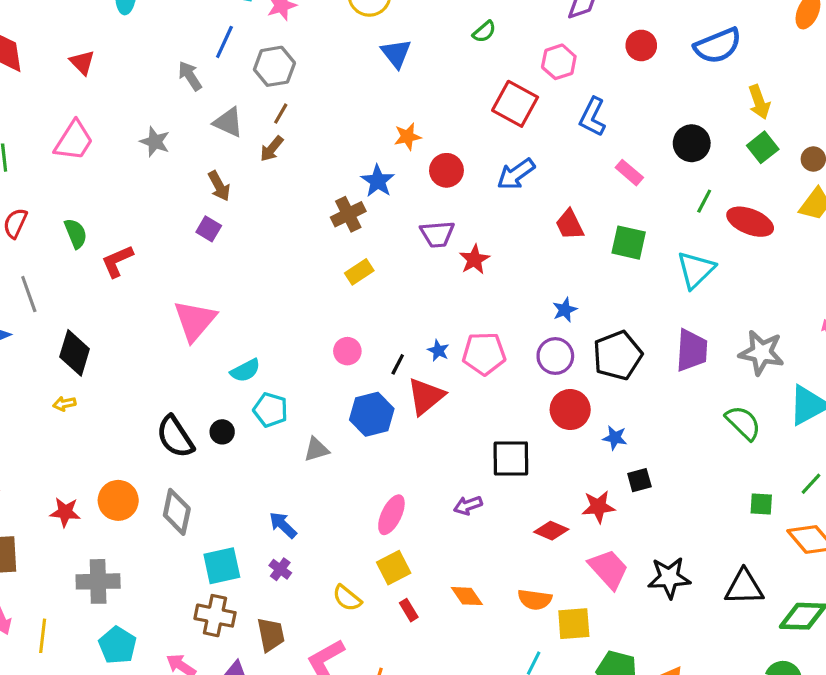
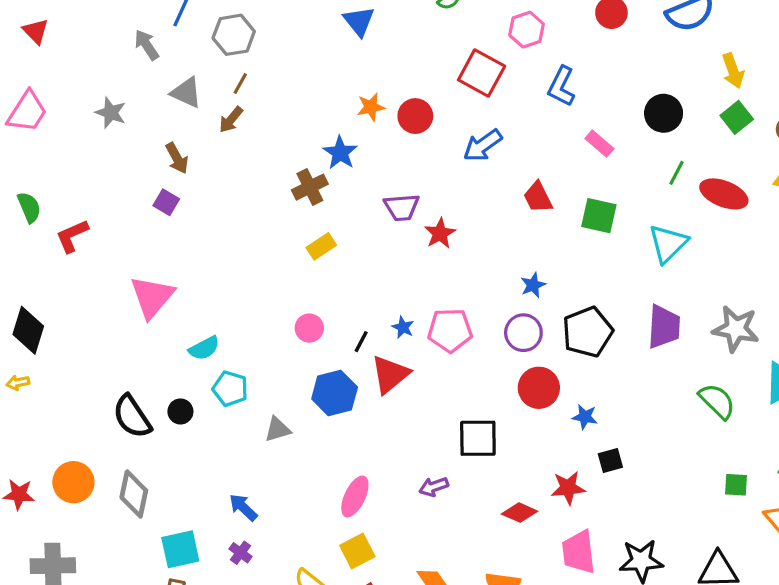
red circle: (446, 170) -> (415, 116), moved
pink trapezoid: (609, 569) -> (579, 552), turned -144

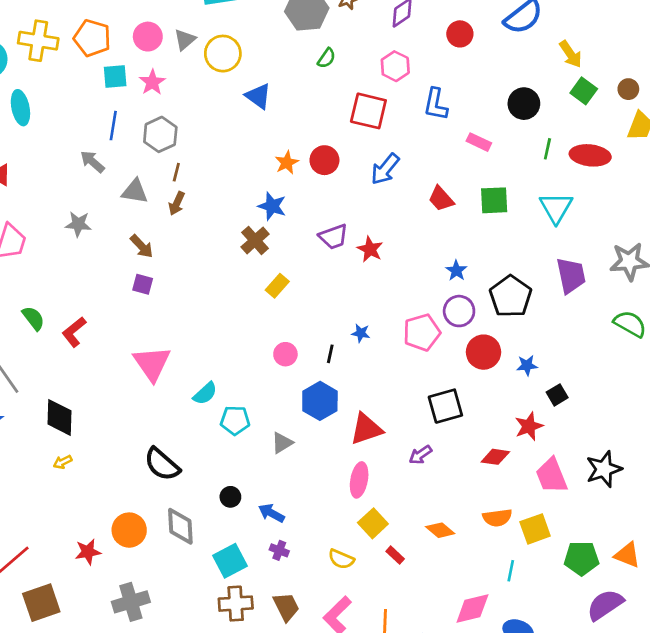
pink pentagon: (450, 330) -> (422, 332), moved
red triangle: (390, 374) -> (366, 429), moved, turned 36
black circle: (180, 411) -> (230, 497), moved

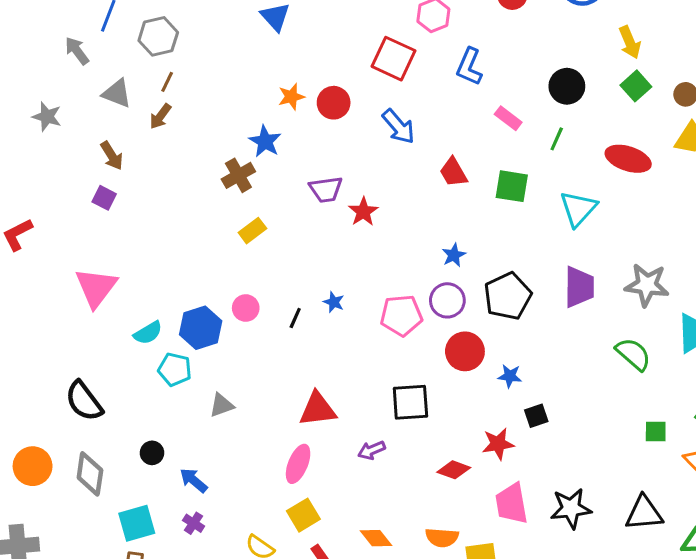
green line: (547, 149) -> (557, 139), moved
blue arrow: (385, 169) -> (398, 127), turned -92
blue hexagon: (320, 401) -> (201, 328), moved

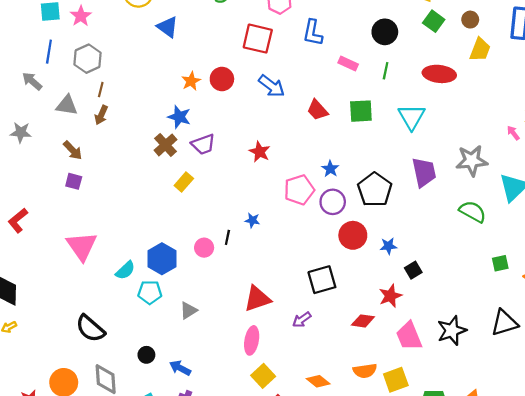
purple trapezoid: (326, 189) -> (203, 144), moved
pink circle: (246, 308) -> (204, 248), moved
pink pentagon: (401, 315) -> (299, 190), moved

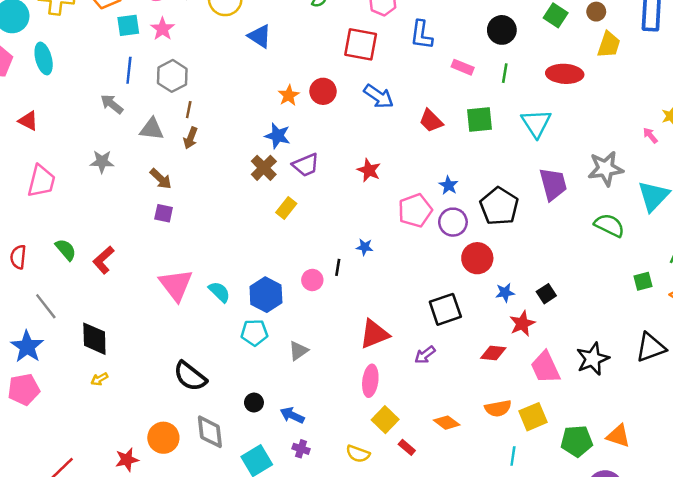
blue star: (388, 246) -> (505, 293), moved
cyan semicircle: (125, 270) -> (219, 292), moved, turned -90

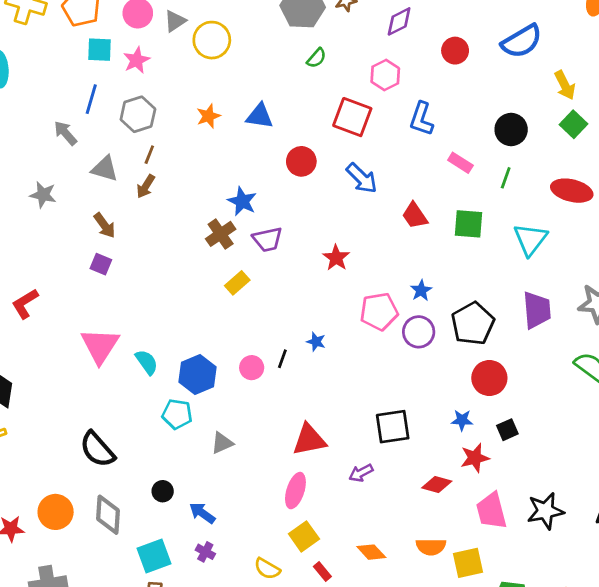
blue triangle: (260, 36) -> (260, 116), moved, turned -35
orange star: (289, 95) -> (208, 116), moved
red circle: (477, 258) -> (489, 378), moved

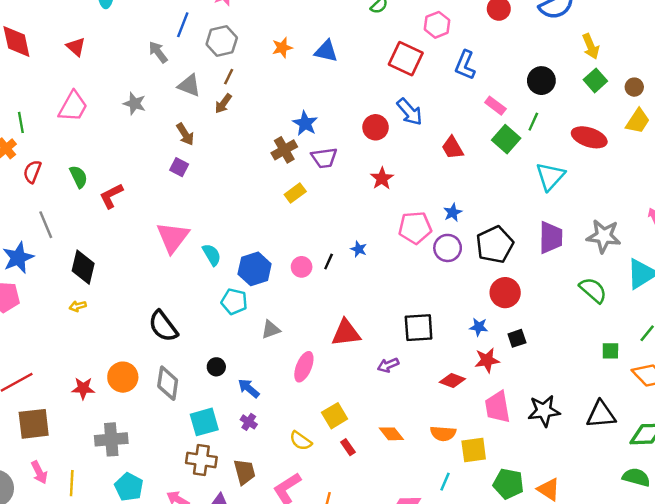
red circle: (301, 161) -> (376, 127), moved
green square: (468, 224) -> (506, 139), moved, turned 32
pink ellipse: (295, 491) -> (304, 367), moved

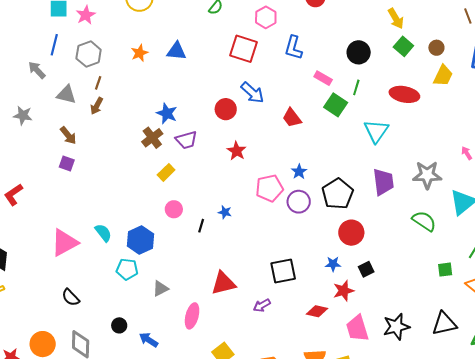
pink triangle: (173, 237) -> (64, 243), moved, turned 32
pink circle: (302, 267) -> (174, 209), moved
black semicircle: (163, 326) -> (71, 297), size x0.7

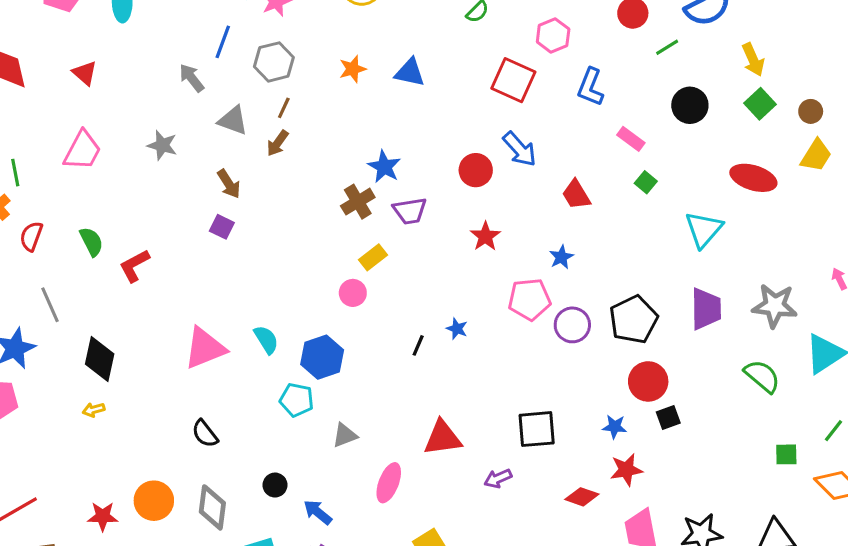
green line: (356, 87) -> (667, 47), moved, turned 35
green square: (336, 105) -> (646, 182), size x0.6
blue star: (299, 172) -> (561, 257), moved
pink circle: (174, 209) -> (353, 293), moved
black square: (366, 269) -> (668, 417), moved

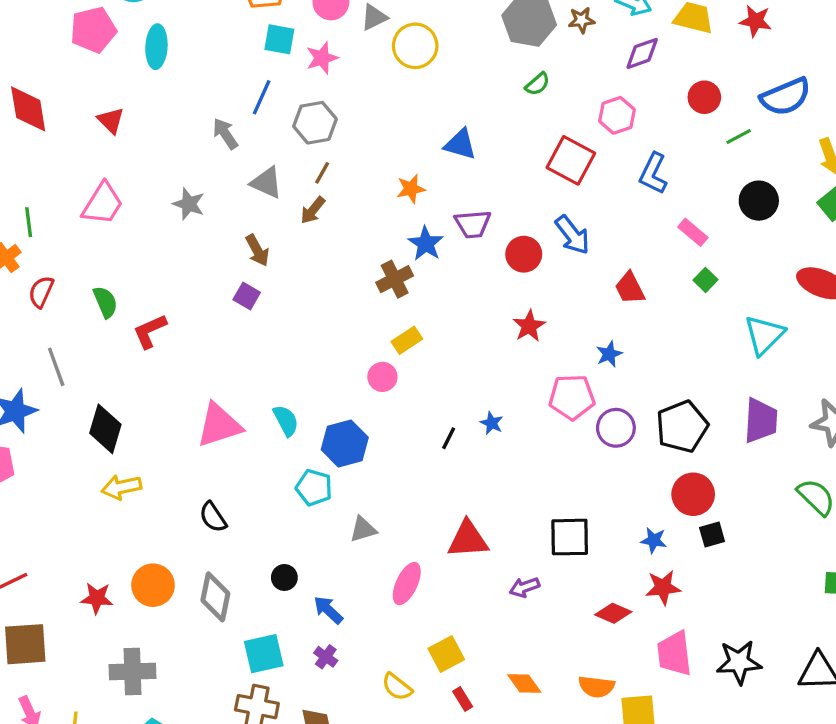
orange star: (353, 69) -> (411, 189), moved
purple trapezoid: (410, 211) -> (473, 224), moved
yellow arrow: (94, 410) -> (121, 487), moved, size x1.6

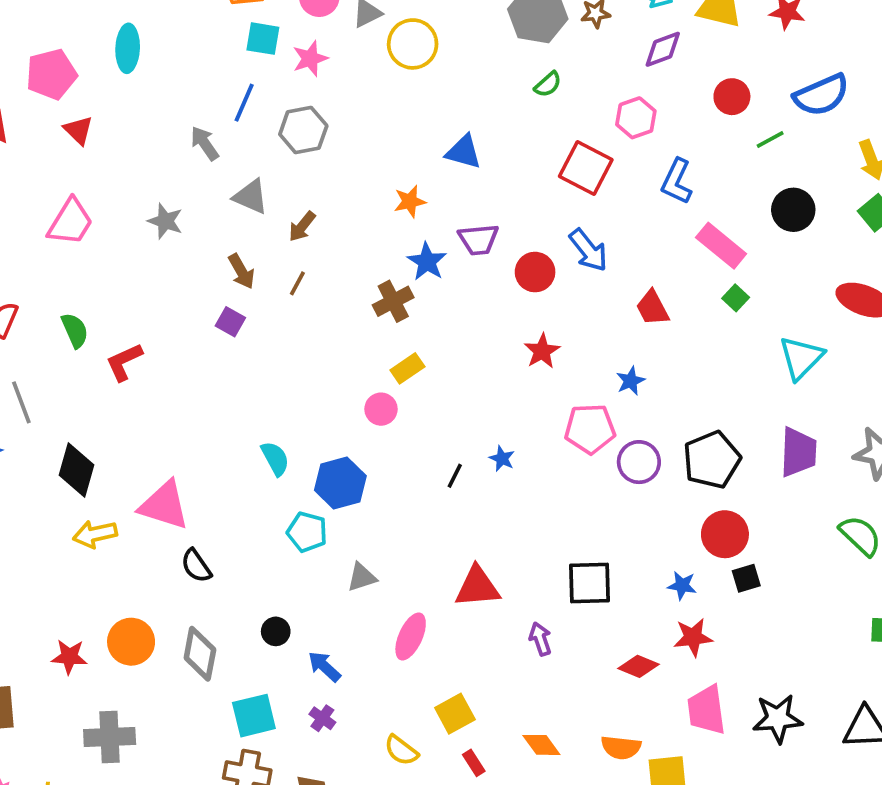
pink pentagon: (93, 30) -> (51, 74), moved
brown line: (322, 173) -> (297, 283), moved
pink rectangle: (693, 232) -> (721, 246), size x1.5
pink triangle: (219, 425) -> (164, 505), moved, turned 36
purple arrow: (524, 587) -> (540, 639), turned 92

